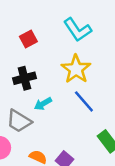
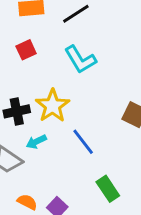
red square: (28, 39) -> (26, 50), moved
yellow star: (76, 69) -> (53, 106), moved

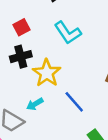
black cross: (17, 111) -> (21, 57), moved

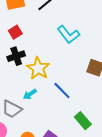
cyan L-shape: (68, 33) -> (68, 35), moved

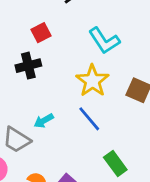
red square: (15, 32) -> (41, 33), moved
yellow star: (38, 68) -> (92, 81), moved

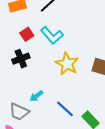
cyan L-shape: (104, 41) -> (52, 35), moved
blue line: (89, 119) -> (65, 109), moved

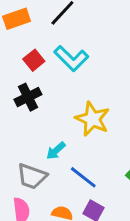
yellow star: (67, 64) -> (92, 119), moved
blue line: (65, 109) -> (83, 177), moved

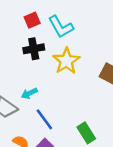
black cross: (28, 97) -> (34, 49), moved
yellow star: (92, 119) -> (66, 61), moved

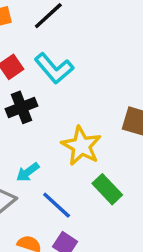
yellow star: (66, 61) -> (81, 146), moved
green rectangle: (86, 133) -> (107, 189), moved

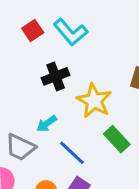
black cross: (21, 107) -> (56, 76), moved

